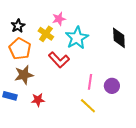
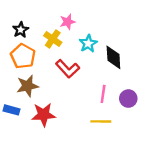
cyan star: (77, 38) -> (88, 44), size x0.7
black diamond: (119, 38) -> (113, 57), moved
red star: (38, 100) -> (44, 115), size x1.5
yellow line: (88, 106) -> (101, 121), turned -42

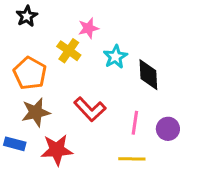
black star: (21, 30) -> (27, 16), moved
red L-shape: (68, 69) -> (90, 109), moved

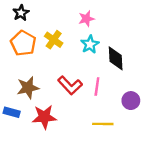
pink star: (88, 28) -> (86, 19), moved
orange pentagon: (30, 73) -> (23, 43), moved
pink line: (135, 123) -> (97, 87), moved

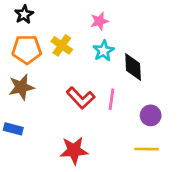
orange pentagon: (23, 43) -> (27, 49), turned -30
brown star: (28, 88) -> (21, 87), moved
red star: (44, 117) -> (74, 150), moved
yellow line: (103, 124) -> (147, 149), moved

